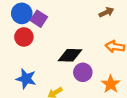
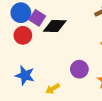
black diamond: (70, 55) -> (55, 26), moved

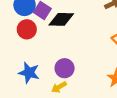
purple circle: (79, 69) -> (65, 68), moved

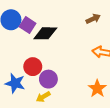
red circle: (27, 29) -> (33, 67), moved

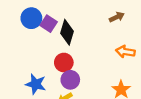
black diamond: (45, 33) -> (67, 32), turned -75
red circle: (33, 67) -> (64, 63), moved

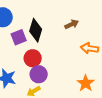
brown arrow: (117, 17) -> (72, 24), moved
purple square: (49, 24) -> (19, 37), moved, turned 35

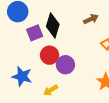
purple circle: (39, 74) -> (65, 65), moved

